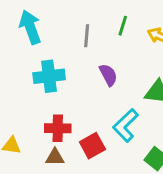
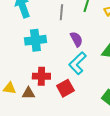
cyan L-shape: (126, 125) -> (77, 63), moved
brown triangle: (55, 157) -> (28, 93), moved

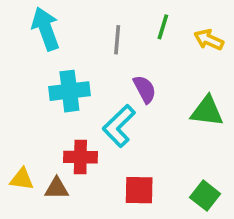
cyan L-shape: (77, 63) -> (119, 126), moved
red square: (65, 88) -> (139, 190), moved, turned 30

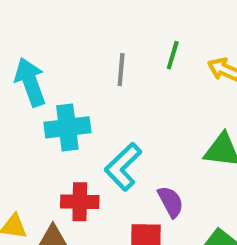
cyan arrow: (46, 29) -> (30, 82), moved
purple semicircle: (145, 89) -> (171, 202), moved

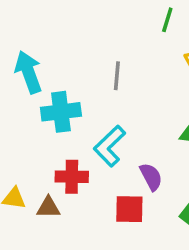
green line: (173, 55) -> (167, 20), moved
gray line: (121, 70) -> (117, 76), moved

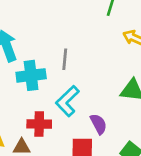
gray line: (117, 76) -> (65, 59), moved

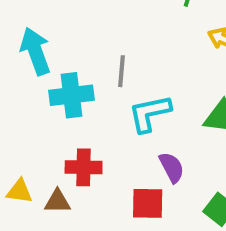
cyan L-shape: (67, 101) -> (150, 113), moved, turned 32

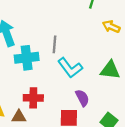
cyan L-shape: (150, 113) -> (70, 68), turned -115

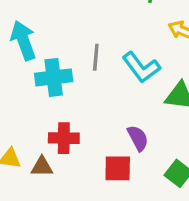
cyan L-shape: (70, 68) -> (141, 67), moved

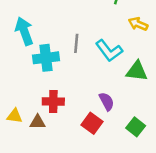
red square: (118, 168) -> (92, 123), turned 35

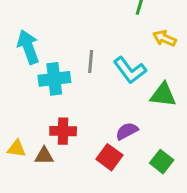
purple semicircle: (107, 101) -> (127, 131), turned -90

